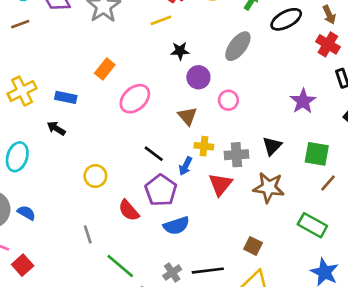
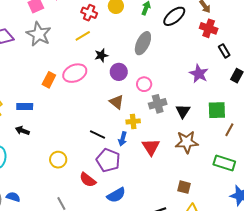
pink ellipse: (135, 99) -> (75, 73), moved, turned 30
gray cross: (236, 155) -> (158, 104), moved
blue semicircle: (176, 226) -> (116, 195), moved

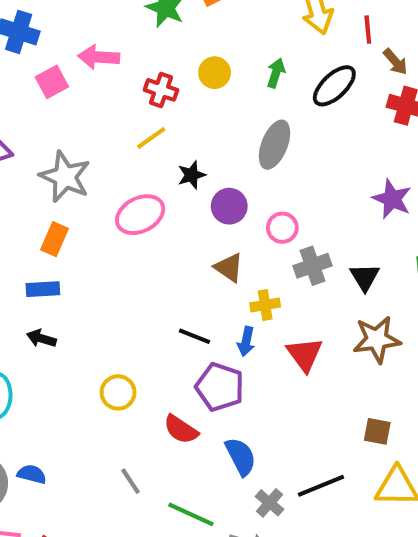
gray star: (39, 34) -> (65, 177), moved
orange rectangle: (49, 80) -> (54, 239), moved
blue semicircle: (116, 195) -> (241, 457), turned -84

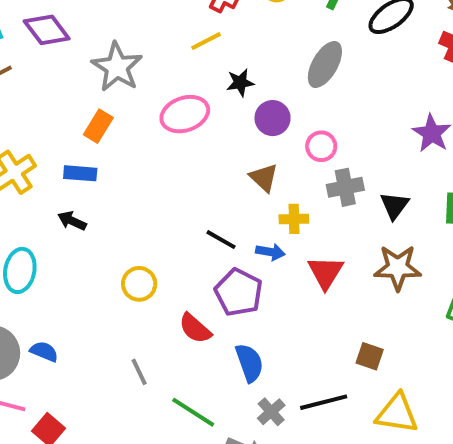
blue arrow: (246, 342) -> (270, 252), turned -100
brown square: (377, 431) -> (370, 356), moved

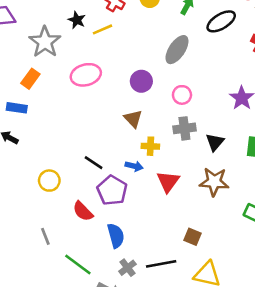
black star: (240, 83) -> (77, 20), moved, turned 30
pink circle: (321, 146) -> (182, 95), moved
black line: (221, 240) -> (94, 163), moved

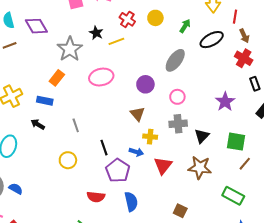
black line: (94, 163) -> (104, 148), turned 35
red semicircle: (83, 211) -> (96, 197), moved, turned -42
gray line: (45, 236) -> (76, 125), moved
blue semicircle: (116, 236) -> (131, 202), moved

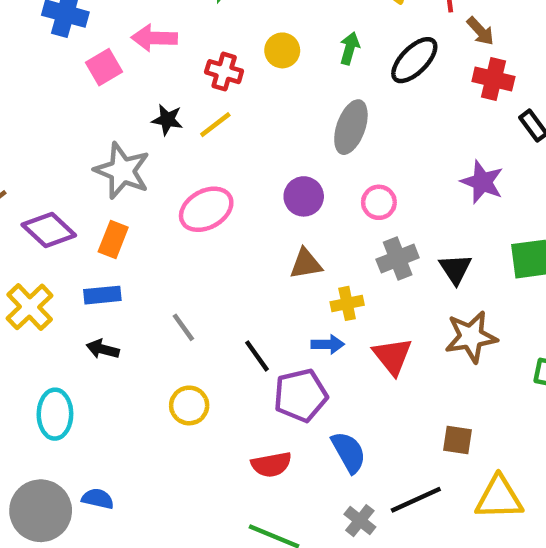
purple diamond: (36, 26) -> (49, 230), moved
brown triangle: (137, 114) -> (306, 264), turned -42
purple pentagon: (118, 171) -> (301, 395), turned -30

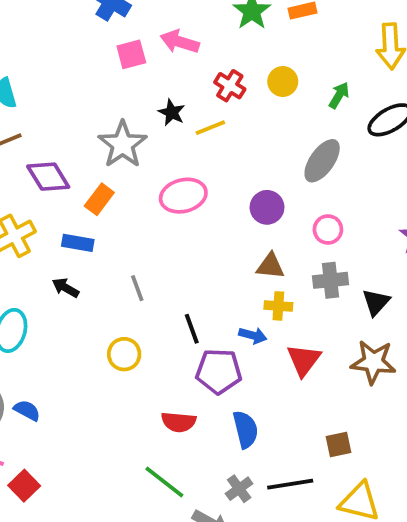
brown triangle: (306, 264) -> (270, 266), moved
brown square: (458, 440) -> (338, 444), turned -36

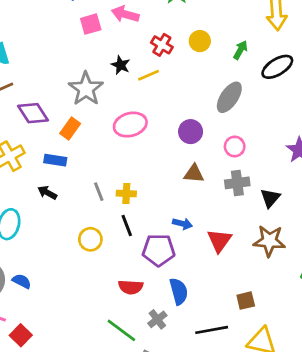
yellow cross: (278, 306) -> (126, 194), moved
black line: (192, 329) -> (127, 225), moved
gray cross: (239, 489) -> (157, 319), moved

